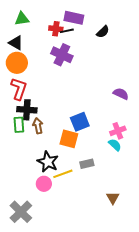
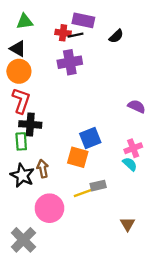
purple cross: (62, 55) -> (70, 62), turned -35
brown arrow: (38, 126) -> (43, 169), moved
black star: (48, 162) -> (22, 175), moved
yellow line: (63, 174) -> (85, 192), moved
pink circle: (44, 184) -> (49, 208), size x1.6

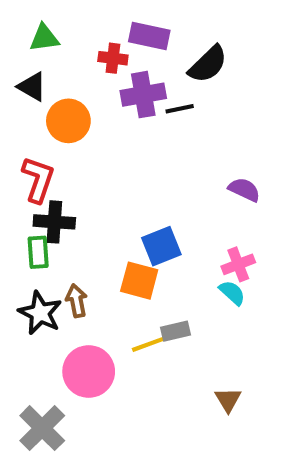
black line: (76, 35) -> (180, 109), moved
black semicircle: (116, 36) -> (208, 64), size x1.5
purple cross: (70, 62) -> (143, 95), moved
orange circle: (19, 71) -> (68, 121), moved

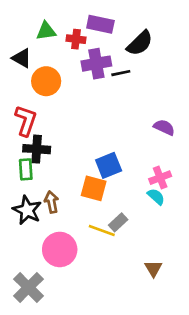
green triangle: (44, 38) -> (46, 31), moved
gray rectangle: (176, 331) -> (118, 222), turned -30
yellow line: (151, 343) -> (102, 230), turned 40

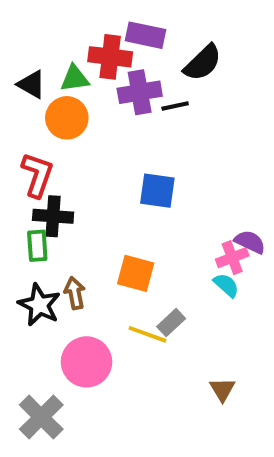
green triangle: (46, 31) -> (75, 78), moved
red cross: (76, 39) -> (110, 57), size x1.5
purple semicircle: (164, 127) -> (250, 242), moved
blue square: (109, 165) -> (157, 191), moved, turned 30

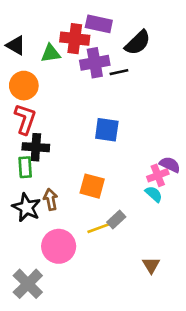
black triangle: (31, 84) -> (16, 45), moved
orange circle: (67, 118) -> (24, 86), moved
yellow line: (148, 334) -> (100, 228), turned -40

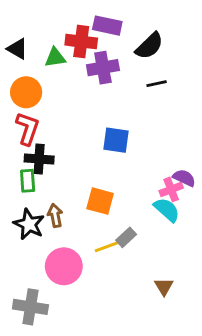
black line: (119, 72) -> (157, 84), moved
cyan semicircle: (154, 194) -> (167, 210), size x1.4
gray cross: (28, 284) -> (30, 307), turned -36

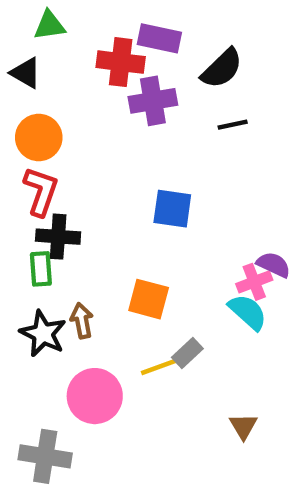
green triangle: (55, 57) -> (49, 25), moved

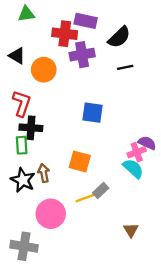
black triangle: (26, 73) -> (17, 56), moved
orange circle: (39, 137) -> (44, 70), moved

